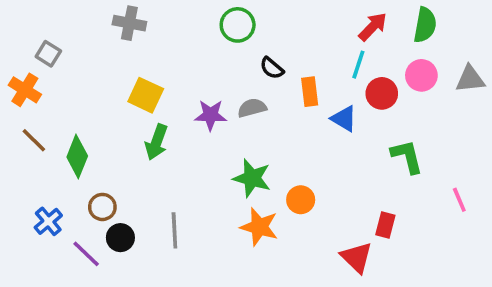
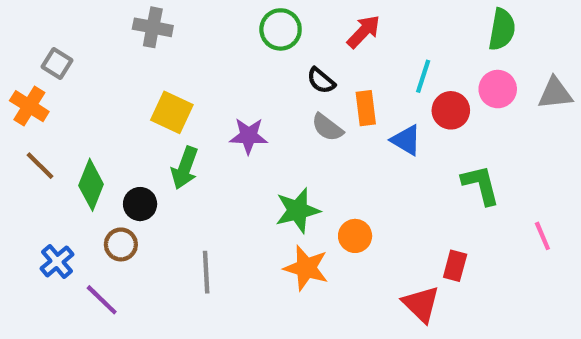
red arrow: (373, 27) -> (364, 32), moved
gray semicircle: (252, 108) -> (327, 127), moved, turned -128
green star: (252, 178) -> (298, 210), turned -30
black circle: (120, 238) -> (140, 204), moved

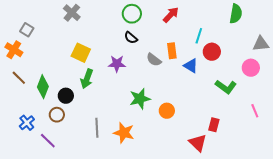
gray cross: (153, 27) -> (72, 13), turned 30
black semicircle: (321, 81) -> (131, 38), moved
pink circle: (498, 89) -> (251, 68), moved
green L-shape: (481, 185) -> (226, 87), turned 140
orange star: (306, 268) -> (124, 133), moved

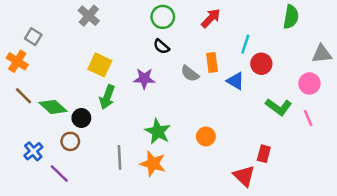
green diamond: (43, 87) -> (53, 107), turned -70
green star: (140, 99) -> (158, 132), moved, turned -30
pink line: (255, 111) -> (308, 118), moved

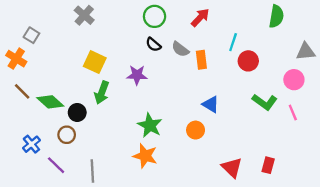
gray semicircle: (190, 74) -> (180, 49), moved
blue triangle: (235, 81) -> (211, 104), moved
red rectangle: (264, 154) -> (268, 165), moved
gray line: (120, 157) -> (92, 171), moved

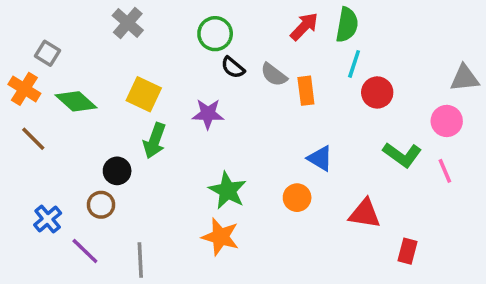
green circle: (155, 16) -> (215, 34), moved
green semicircle: (276, 16) -> (347, 25), moved
green diamond: (50, 102) -> (76, 101), moved
red triangle: (232, 168) -> (365, 214), moved, turned -35

